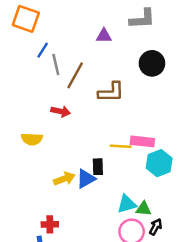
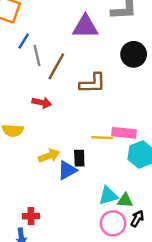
purple triangle: (104, 36) -> (85, 27), size x1.6
yellow arrow: (64, 179) -> (49, 156), moved

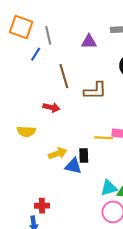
purple triangle: (85, 27) -> (89, 42), size x0.7
gray line: (37, 56) -> (48, 35), moved
brown line: (56, 66) -> (64, 76), turned -45
blue triangle: (67, 170) -> (73, 166), turned 42

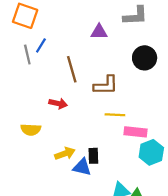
gray line: (48, 35) -> (27, 55), moved
yellow line: (104, 138) -> (115, 115), moved

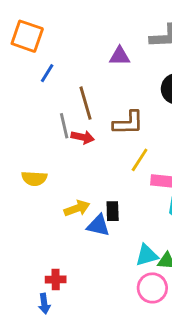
gray line: (27, 55) -> (64, 126), moved
red arrow: (58, 103) -> (83, 137), moved
yellow line: (115, 115) -> (140, 160), turned -60

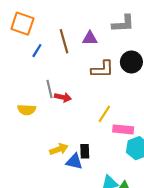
brown line: (86, 103) -> (64, 41), moved
brown L-shape: (128, 123) -> (102, 69), moved
yellow semicircle: (34, 178) -> (27, 110), moved

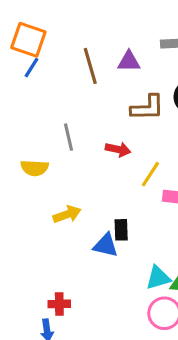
blue line: (37, 51) -> (31, 68), moved
red arrow: (63, 97) -> (118, 149), moved
yellow arrow: (59, 149) -> (67, 214), moved

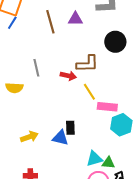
brown L-shape: (147, 108) -> (87, 64), moved
yellow line: (150, 174) -> (89, 92), turned -66
yellow arrow: (67, 214) -> (29, 137), moved

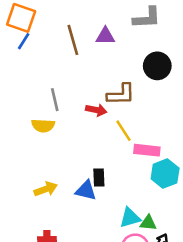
yellow semicircle: (14, 88) -> (43, 126), moved

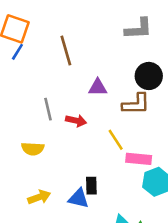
purple triangle: (105, 36) -> (98, 87), moved
brown L-shape: (121, 94) -> (136, 104), moved
red arrow: (96, 110) -> (76, 121), moved
yellow semicircle: (43, 126) -> (33, 149), moved

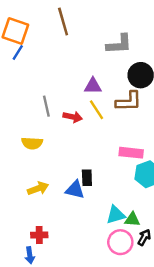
gray L-shape: (139, 29) -> (119, 44), moved
brown line: (66, 50) -> (63, 21), moved
yellow line: (116, 140) -> (96, 110), moved

